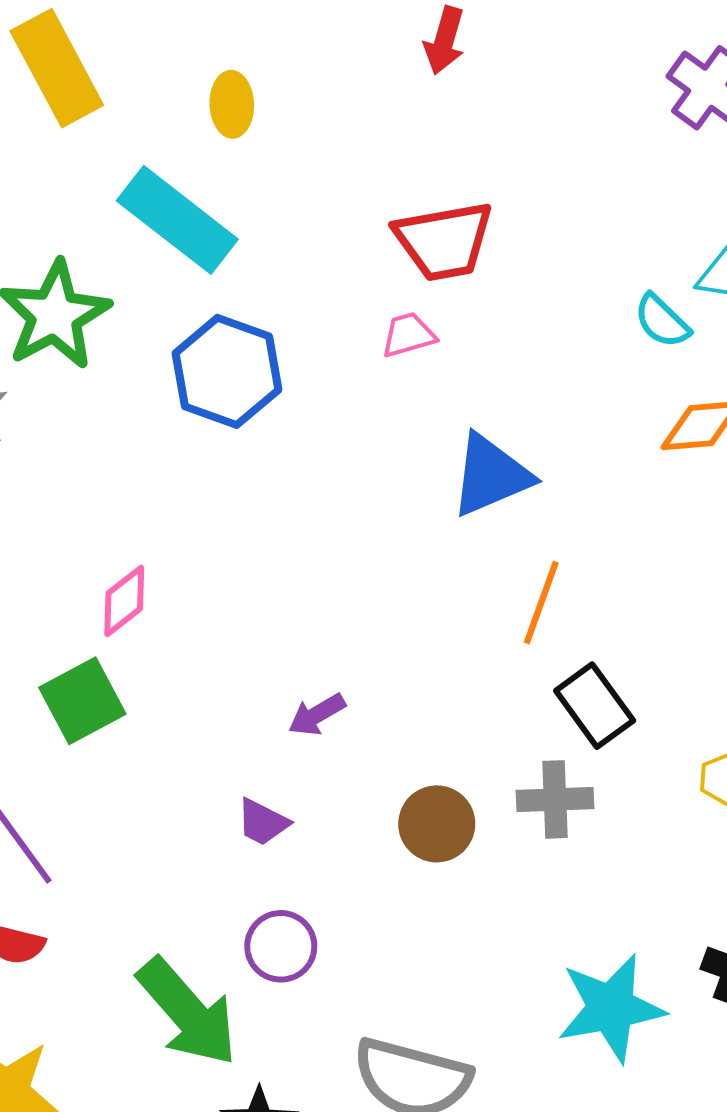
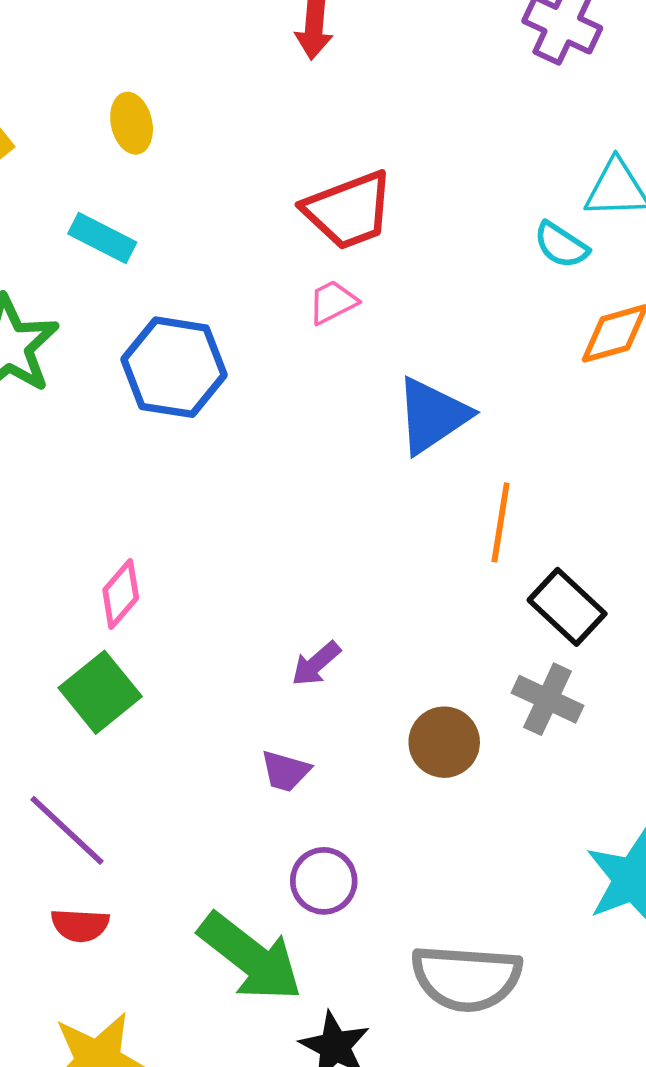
cyan rectangle: (177, 220) -> (102, 238), size x0.6
gray cross: (555, 799) -> (548, 699), turned 38

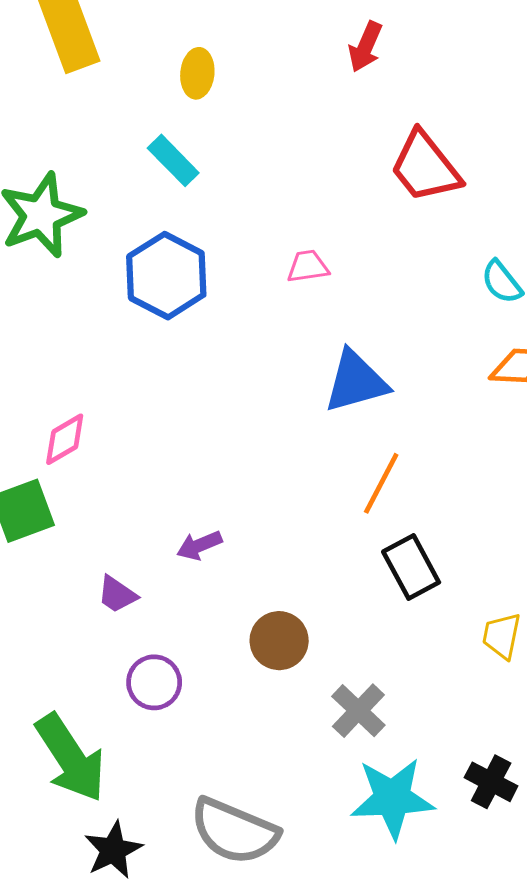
red trapezoid: (349, 210) -> (425, 167), moved, turned 54
cyan rectangle: (102, 238) -> (173, 160), moved
gray cross: (548, 699) -> (358, 711), moved
purple trapezoid: (285, 771) -> (117, 594), moved
purple circle: (324, 881) -> (154, 682), moved

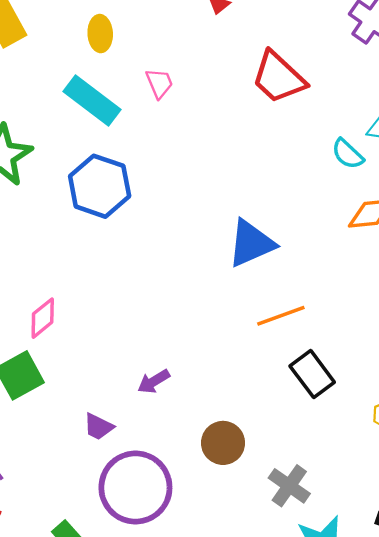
cyan rectangle: (173, 160) -> (92, 100), size x1.4
pink trapezoid: (308, 267) -> (159, 83), moved, turned 84
orange line: (381, 483) -> (281, 316), turned 51
purple circle: (154, 682) -> (135, 487), size x1.8

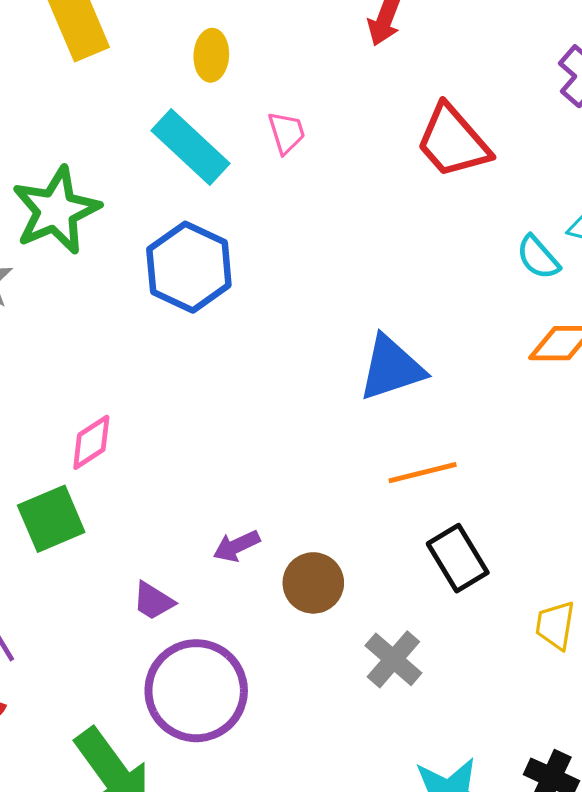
brown circle: (223, 443) -> (313, 583), moved
gray cross: (289, 486) -> (393, 659), moved

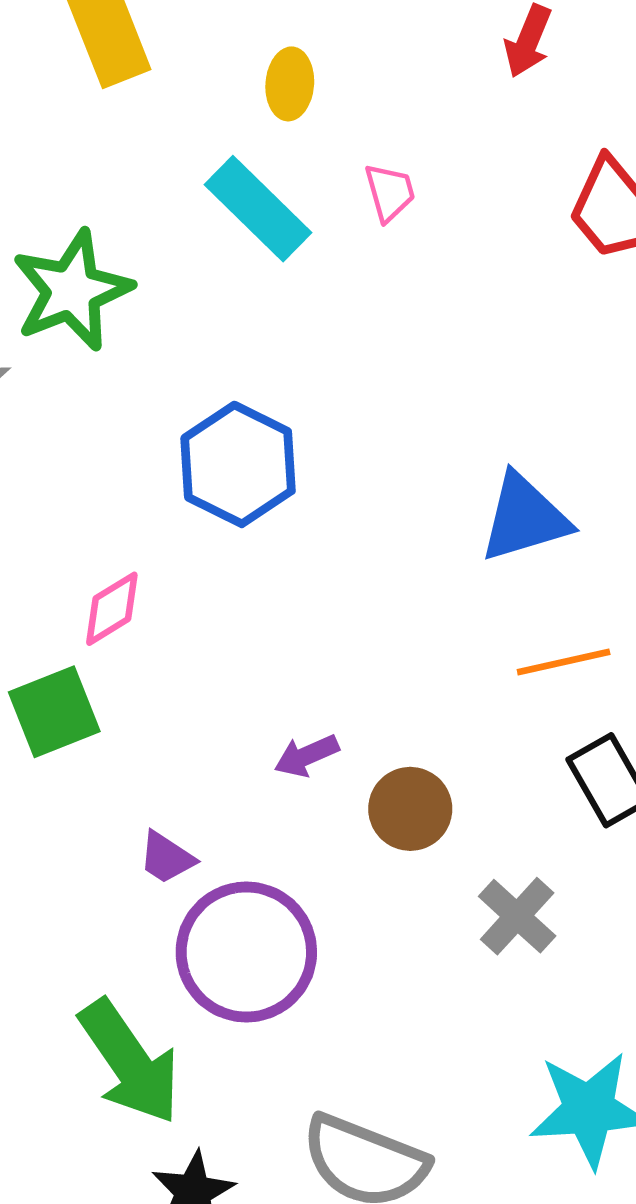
blue hexagon: (189, 267) -> (238, 464), moved
purple trapezoid: (153, 601) -> (167, 858), moved

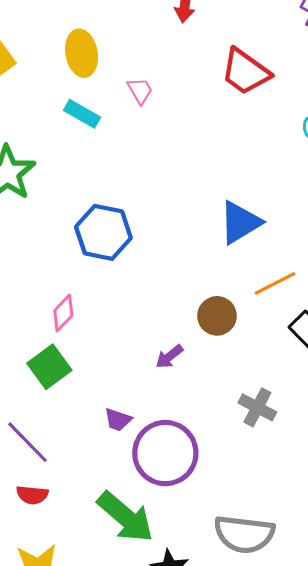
yellow ellipse: (290, 84) -> (82, 53), size x1.4
cyan rectangle: (258, 209) -> (82, 114), size x0.7
brown circle: (410, 809) -> (217, 316), moved
gray cross: (517, 916) -> (257, 407), moved

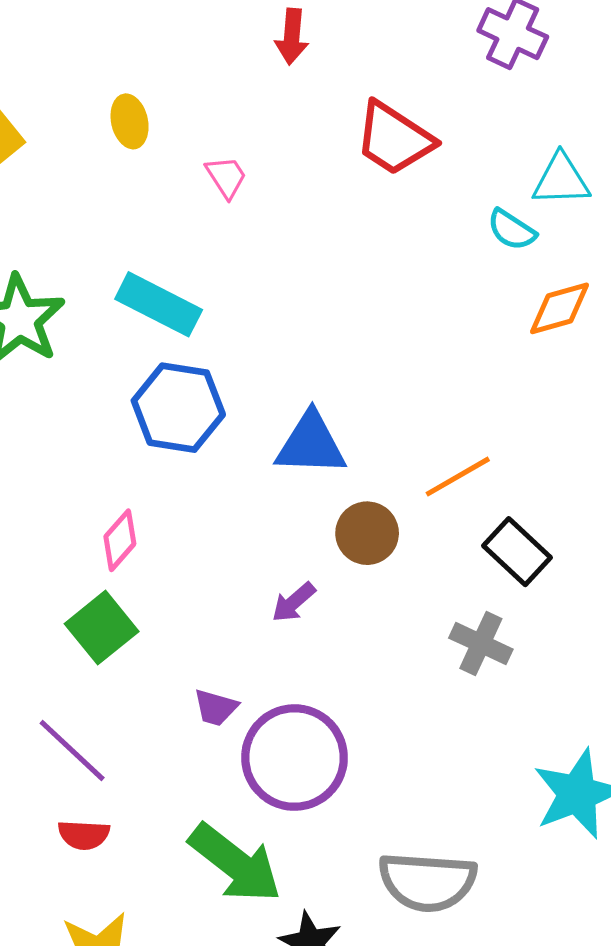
yellow ellipse: (82, 53) -> (130, 121), size x0.7
cyan rectangle: (82, 114) -> (159, 304), moved, size x1.4
blue triangle: (240, 223) -> (311, 444), moved, turned 36
gray cross: (257, 407) -> (481, 644), moved

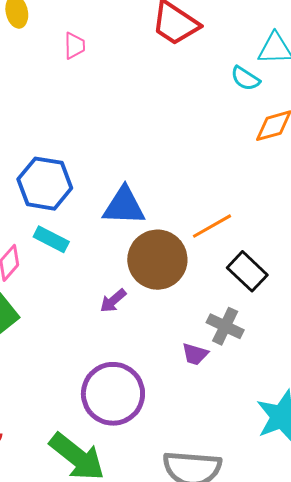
pink trapezoid: (226, 177) -> (74, 46), turned 32
cyan rectangle: (159, 304) -> (51, 239), moved, size x0.7
brown circle: (367, 533) -> (157, 260), size x1.6
purple trapezoid: (216, 707) -> (195, 354), moved

